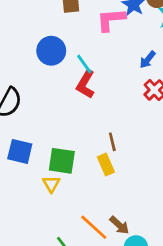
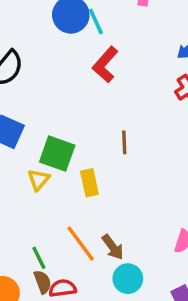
cyan line: (84, 64) -> (96, 22), moved
yellow rectangle: (106, 164) -> (89, 183), moved

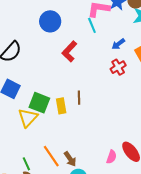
cyan line: (96, 22) -> (92, 25), moved
yellow triangle: (39, 180) -> (28, 118), size x1.5
yellow rectangle: (89, 183) -> (61, 106), moved

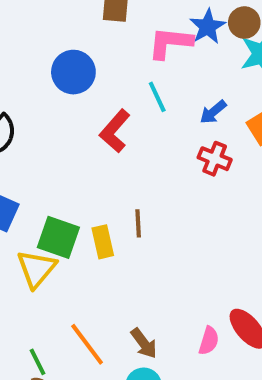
cyan line: (92, 25) -> (157, 97), moved
red cross: (118, 67) -> (215, 159), turned -35
brown arrow: (70, 159) -> (144, 343), moved

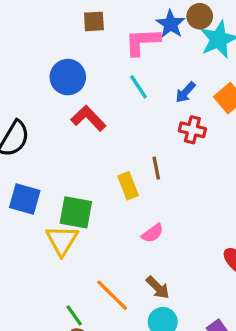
red L-shape: (115, 131) -> (88, 118), moved, turned 104
brown line: (138, 223) -> (156, 168), moved
yellow rectangle: (103, 242) -> (128, 186), moved
pink semicircle: (209, 341) -> (153, 233), moved, turned 45

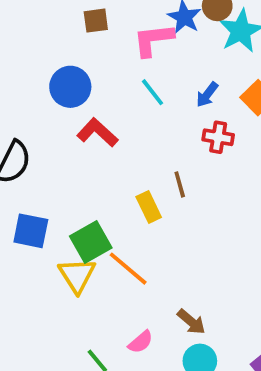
green square: (76, 212) -> (91, 242), turned -36
pink semicircle: (153, 233) -> (141, 342), moved
orange line: (112, 295) -> (128, 269), moved

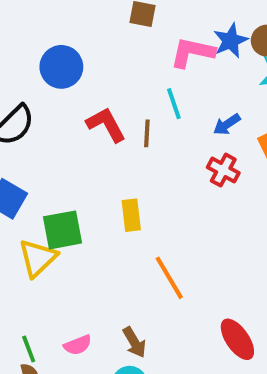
blue circle: (70, 87) -> (61, 67), moved
brown line: (180, 184) -> (147, 133), moved
orange line: (128, 269) -> (169, 278), moved

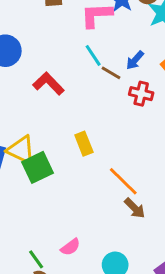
brown line: (147, 133) -> (111, 73), moved, turned -48
yellow triangle: (38, 258) -> (21, 150), moved, turned -36
brown arrow: (134, 342) -> (135, 208), moved

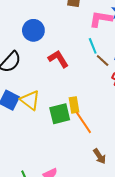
green square: (37, 167) -> (60, 114), moved
orange line: (123, 181) -> (84, 123), moved

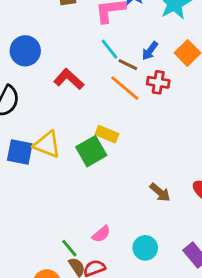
yellow rectangle: (74, 105) -> (107, 134), turned -42
orange line: (84, 123) -> (125, 88), moved

